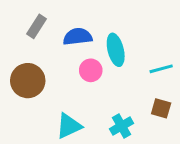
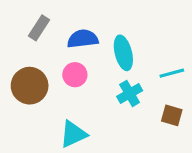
pink circle: (91, 70) -> (75, 75), moved
cyan cross: (122, 126) -> (130, 93), moved

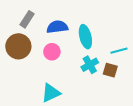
brown circle: (30, 86) -> (18, 46), moved
brown square: (172, 115) -> (110, 70), moved

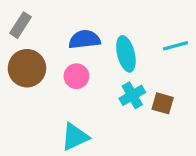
gray rectangle: (27, 19) -> (21, 25), moved
cyan line: (119, 51) -> (175, 46), moved

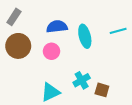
cyan cross: (132, 95) -> (82, 80), moved
brown square: (163, 103) -> (102, 90), moved

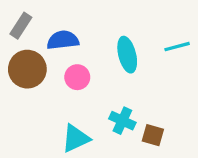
blue semicircle: (57, 27) -> (63, 40), moved
cyan cross: (82, 80) -> (122, 121), turned -35

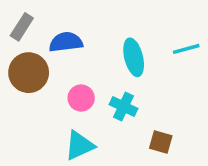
pink circle: (77, 77) -> (81, 98), moved
cyan cross: (122, 121) -> (123, 106), moved

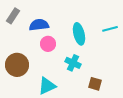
brown circle: (29, 73) -> (17, 65), moved
pink circle: (81, 98) -> (48, 44), moved

